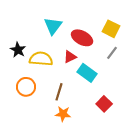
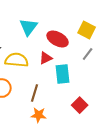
cyan rectangle: (87, 73) -> (63, 74), turned 48

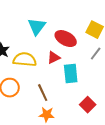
brown line: (35, 93) -> (43, 93), turned -42

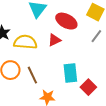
cyan rectangle: (71, 74) -> (70, 73), moved
brown line: (43, 93) -> (32, 75), moved

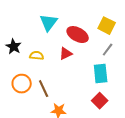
yellow semicircle: (25, 42) -> (37, 56), size x0.6
cyan rectangle: (70, 73) -> (101, 74), moved

